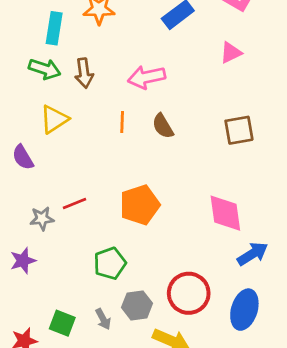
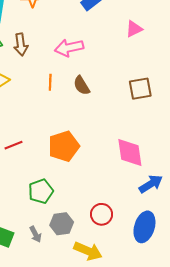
red circle: (189, 293) -> (102, 214), size x0.7

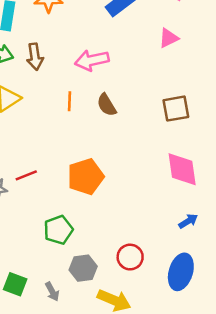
pink diamond: (130, 152) -> (182, 169), moved
blue arrow: (151, 184) -> (188, 221), size x0.7
gray arrow: (35, 234) -> (52, 292), moved

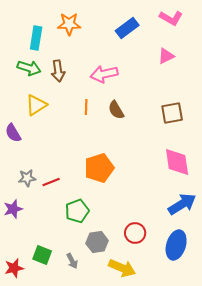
red line: (26, 175) -> (51, 182), moved
blue arrow: (188, 221) -> (182, 204), size x1.8

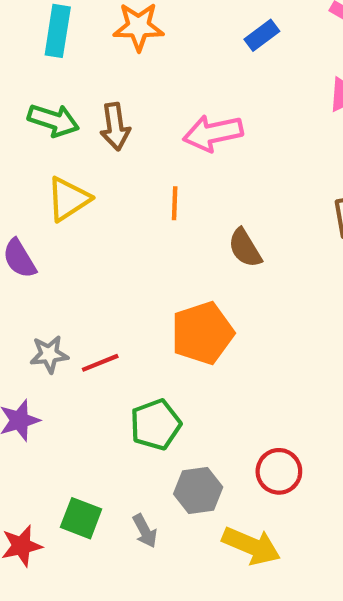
blue rectangle: (127, 28) -> (262, 35), size x0.7
cyan rectangle: (36, 38) -> (58, 31), moved
brown semicircle: (116, 110) -> (245, 248), moved

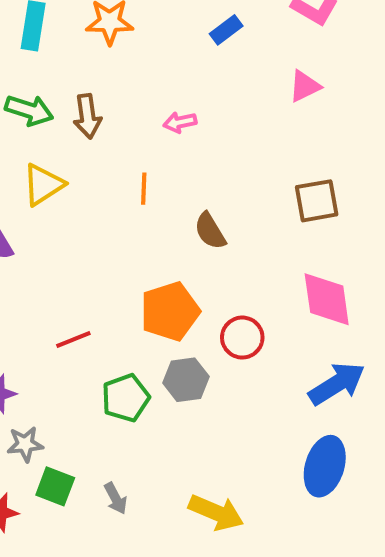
pink arrow: (213, 133) -> (180, 122), size x0.6
gray star: (49, 354) -> (25, 444), moved
red circle: (279, 471) -> (242, 338), moved
gray hexagon: (198, 490) -> (186, 380), moved

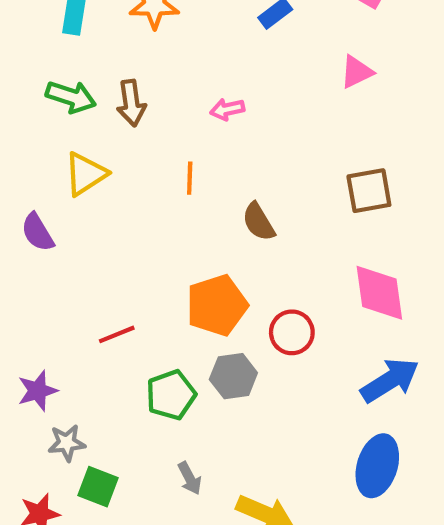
gray arrow: (116, 498) -> (190, 478), moved

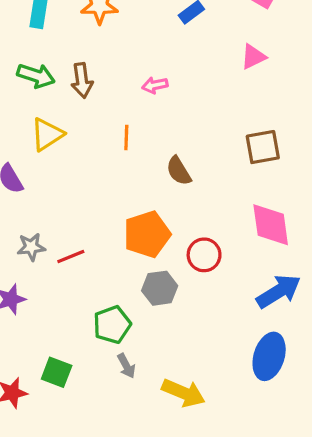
green pentagon: (171, 395) -> (112, 325), moved
gray star: (67, 443) -> (31, 247), moved

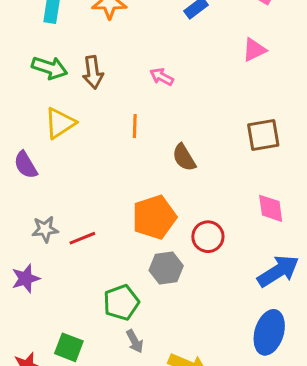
pink arrow: (155, 85) -> (162, 77), turned 40
pink diamond: (271, 225) -> (271, 208), size x0.7

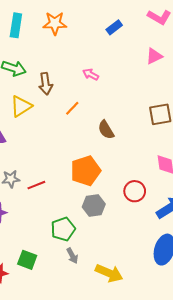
brown arrow: (93, 72) -> (46, 84), moved
orange line: (135, 126) -> (72, 108), turned 42
red circle: (208, 237) -> (135, 191), moved

